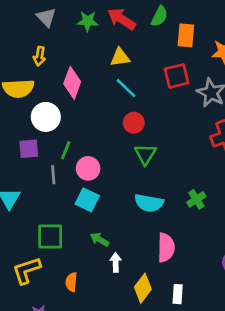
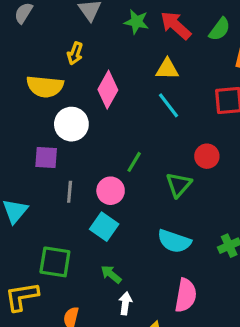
red circle: (134, 123) -> (207, 156), moved
green line: (66, 150) -> (134, 162), moved

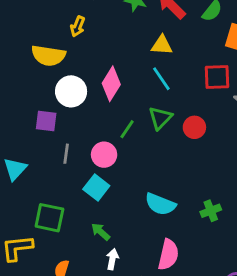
pink diamond: (108, 90) -> (111, 84), moved
green triangle: (179, 185) -> (160, 118), moved

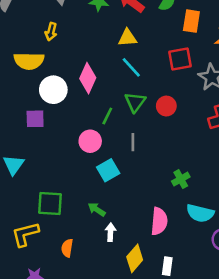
gray line: (66, 154) -> (133, 142), moved
cyan square: (96, 187) -> (108, 170), moved, turned 30
cyan semicircle: (160, 204) -> (200, 213), moved
green cross: (211, 211) -> (181, 179), moved

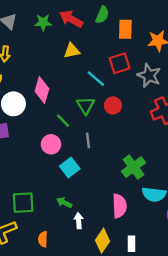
cyan line: (131, 67) -> (96, 79), moved
green line: (107, 116) -> (63, 121), turned -63
green cross: (181, 179) -> (134, 167), size x1.5

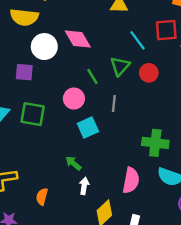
pink diamond: (42, 90) -> (78, 39), turned -60
green cross: (134, 167) -> (155, 143), turned 30
green square: (23, 203) -> (33, 114), moved

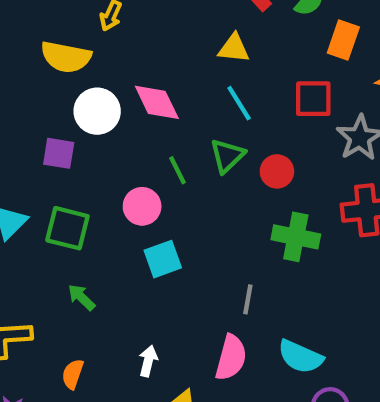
cyan line: (138, 40) -> (239, 103), moved
gray line: (114, 104) -> (248, 299), moved
green cross: (155, 143) -> (296, 237), moved
green arrow: (73, 163) -> (81, 297), moved

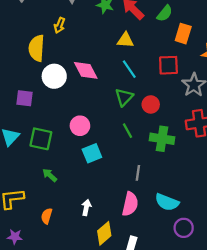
yellow semicircle: (66, 57) -> (37, 48), turned 85
purple square: (59, 153) -> (25, 98), moved
green line: (178, 170) -> (127, 131), moved

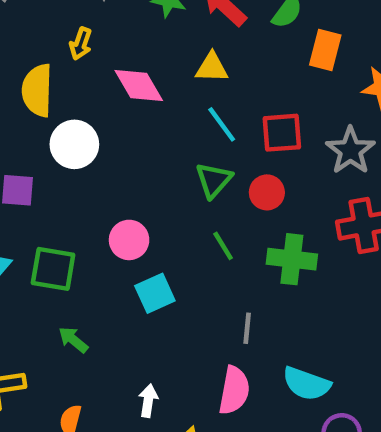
red square: (168, 65) -> (282, 133), moved
pink diamond: (86, 70) -> (139, 85), moved

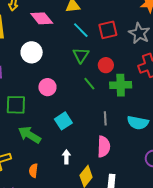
white circle: (74, 144) -> (32, 52), moved
red circle: (267, 192) -> (106, 65), moved
cyan square: (155, 293) -> (63, 121), moved
green arrow: (73, 340) -> (29, 135), size x1.6
cyan semicircle: (307, 384) -> (138, 123), moved

